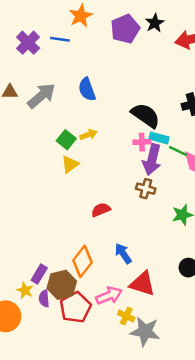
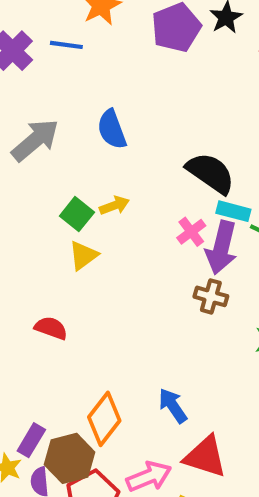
pink cross: (142, 142) -> (191, 232), moved, turned -35
red semicircle: (101, 210) -> (51, 328), moved, turned 42

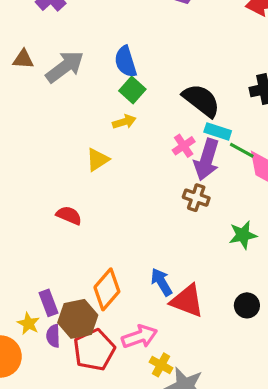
green square: (77, 214) -> (132, 90), moved
purple rectangle: (31, 440) -> (49, 303), turned -55
red triangle: (205, 457) -> (187, 301), moved

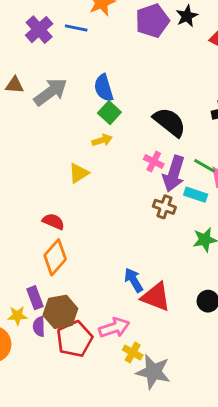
cyan rectangle: (218, 131) -> (196, 195), moved
pink cross: (184, 146) -> (154, 162), turned -30
orange diamond: (107, 289) -> (55, 257), moved
yellow star: (28, 324) -> (17, 316), turned -30

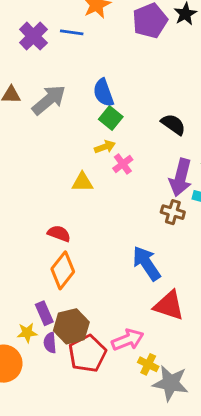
black semicircle: (169, 122) -> (173, 124), size x0.7
pink cross: (154, 162) -> (123, 164), moved, turned 30
yellow triangle: (79, 173) -> (82, 182), turned 35
blue arrow: (134, 280) -> (147, 263), moved, size x1.4

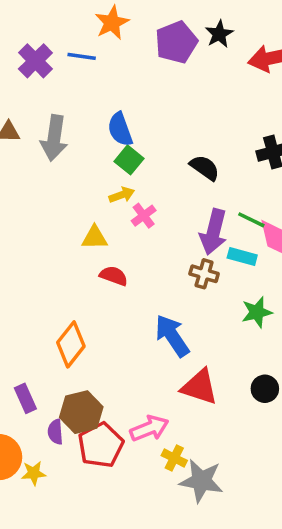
gray arrow: (49, 100) -> (54, 138), turned 138
red semicircle: (59, 234) -> (114, 276), moved
purple rectangle: (44, 313) -> (25, 398), moved
yellow star: (27, 333) -> (34, 473), moved

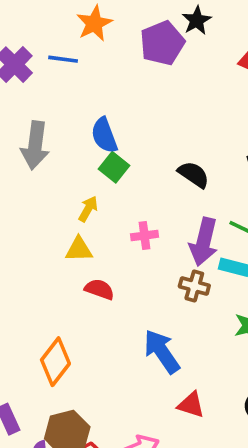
black star: (219, 34) -> (197, 20), moved
yellow arrow: (122, 195) -> (88, 209), moved, turned -40
pink cross: (144, 216) -> (145, 236), moved, turned 30
red triangle: (199, 387) -> (191, 405), size x0.7

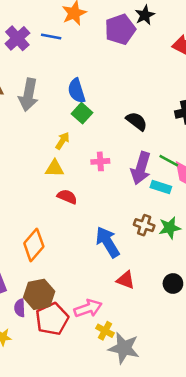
brown cross: (194, 286) -> (144, 225), moved

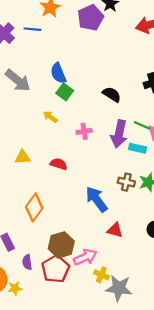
gray arrow: (28, 95) -> (18, 80), turned -56
yellow arrow: (62, 141) -> (50, 117), turned -80
yellow triangle: (54, 168) -> (23, 157), moved
brown hexagon: (39, 294) -> (61, 245), moved

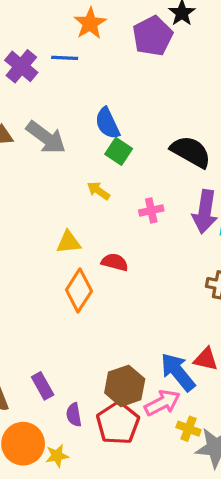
black semicircle: (112, 94) -> (191, 152), size x1.4
yellow triangle: (23, 157) -> (69, 242), moved
blue arrow: (97, 199) -> (178, 372), moved
orange diamond: (34, 208) -> (79, 290), moved

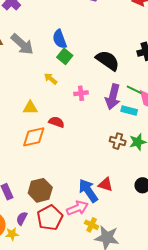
orange diamond: (79, 290) -> (34, 137), turned 40
brown hexagon: (125, 386) -> (40, 190), moved
purple semicircle: (74, 415) -> (22, 218), moved, turned 32

